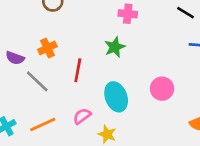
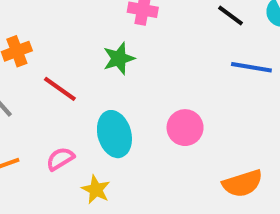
red line: (78, 70) -> (60, 89), turned -70

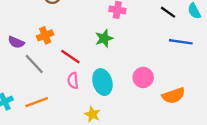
pink semicircle: (60, 159) -> (73, 81), moved, turned -63
orange semicircle: (243, 183) -> (173, 96), moved

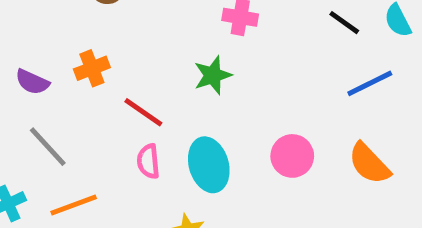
blue line: (181, 42) -> (370, 83), turned -35
gray line: (34, 64) -> (48, 147), moved
orange semicircle: (173, 96) -> (369, 164), moved, turned 65

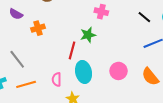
purple semicircle: (32, 82) -> (16, 14), moved
red line: (143, 112) -> (72, 50), moved, turned 66
pink semicircle: (148, 161) -> (57, 80), moved

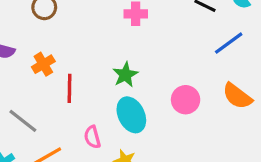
green star: (88, 35) -> (125, 75), moved
red line: (72, 50) -> (69, 88), moved

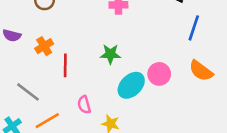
blue line: (229, 43) -> (194, 28), turned -35
green star: (125, 75) -> (110, 54), turned 30
cyan ellipse: (131, 115) -> (131, 85), moved, turned 72

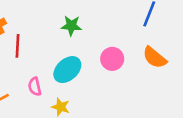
green star: (110, 54) -> (71, 26), moved
cyan ellipse: (131, 85) -> (67, 70), moved

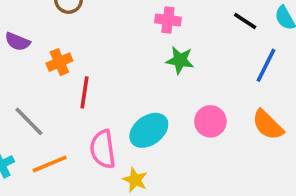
green star: (71, 26) -> (180, 60), moved
pink semicircle: (35, 87) -> (103, 149), size x1.5

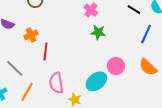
pink cross: (168, 20) -> (91, 10), turned 32
cyan ellipse: (149, 130) -> (96, 81), moved
orange line: (50, 164) -> (27, 92), turned -36

